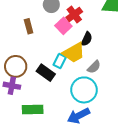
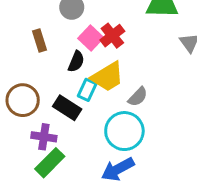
red cross: (74, 15) -> (112, 36), moved
black semicircle: (87, 39) -> (76, 61), moved
purple cross: (12, 86) -> (44, 137), moved
green rectangle: (33, 110) -> (50, 163), turned -42

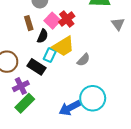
brown rectangle: (39, 41) -> (29, 23), moved
cyan circle: (124, 131) -> (93, 98), moved
purple cross: (44, 137) -> (21, 86), turned -35

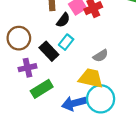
yellow trapezoid: (63, 46) -> (91, 78), moved, turned -150
green rectangle: (25, 103) -> (42, 89), moved

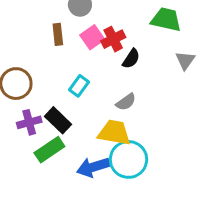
black semicircle: (63, 20) -> (131, 59), moved
black rectangle: (49, 51) -> (58, 120), moved

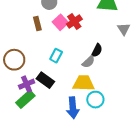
black semicircle: (131, 59) -> (97, 50), moved
green rectangle: (49, 150) -> (25, 99), moved
cyan circle: (128, 159) -> (95, 100), size x0.7
blue arrow: (93, 167) -> (73, 108), turned -70

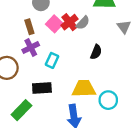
gray semicircle: (88, 62) -> (83, 23), moved
black rectangle: (45, 80) -> (42, 88), turned -36
purple cross: (27, 84) -> (31, 48), moved
cyan circle: (95, 100) -> (108, 100), moved

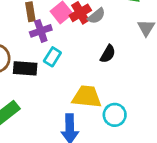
purple cross: (31, 48) -> (41, 31), moved
black rectangle: (42, 88) -> (25, 68), moved

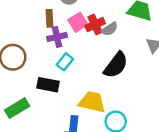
black semicircle: (108, 54) -> (116, 65), size x1.6
black rectangle: (25, 68) -> (48, 85), moved

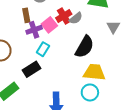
pink square: (78, 22) -> (49, 25), moved
black rectangle: (48, 85) -> (31, 69), turned -36
yellow trapezoid: (92, 102) -> (94, 72), moved

